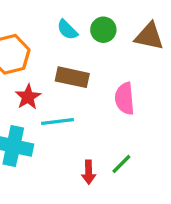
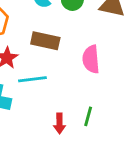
green line: (121, 164) -> (88, 116), turned -30

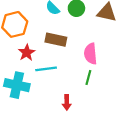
green line: (88, 116) -> (88, 78), moved

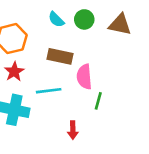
red star: (27, 53) -> (14, 72), moved
pink semicircle: (91, 54) -> (84, 77), moved

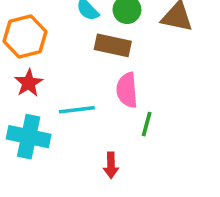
brown rectangle: (60, 56) -> (113, 45), moved

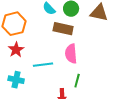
green line: (147, 124) -> (77, 81), moved
cyan cross: (29, 137) -> (16, 80), size x0.7

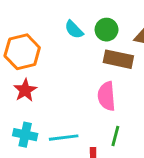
brown rectangle: (63, 29) -> (118, 59), moved
cyan line: (43, 65) -> (64, 138), moved

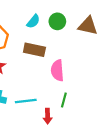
cyan semicircle: (74, 30) -> (33, 21), turned -96
brown rectangle: (118, 59) -> (34, 50), moved

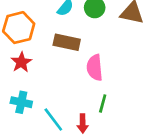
cyan line: (26, 101) -> (53, 120), moved, turned 60

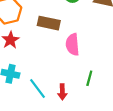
green line: (103, 104) -> (89, 78), moved

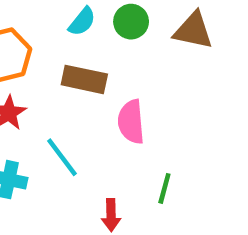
cyan line: (37, 88) -> (62, 157), moved

